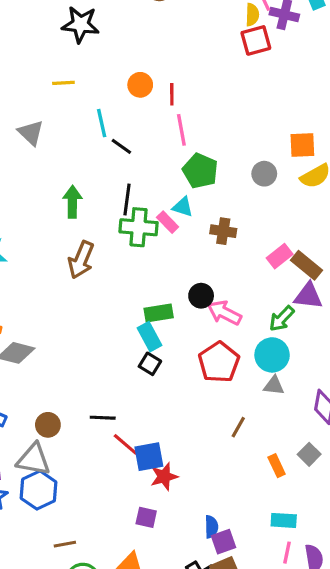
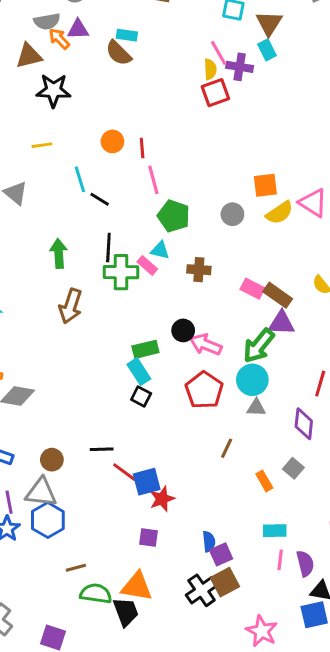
pink rectangle: (280, 256) -> (252, 289), turned 70
green arrow: (282, 319) -> (259, 346), size x1.4

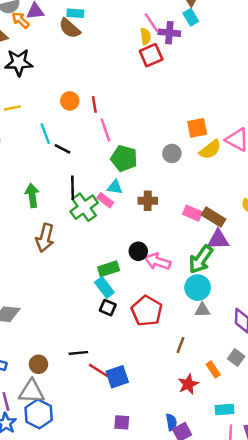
green cross: (121, 272) -> (84, 207), turned -32
red pentagon: (204, 390) -> (147, 311), moved
red star: (162, 499) -> (188, 384), moved

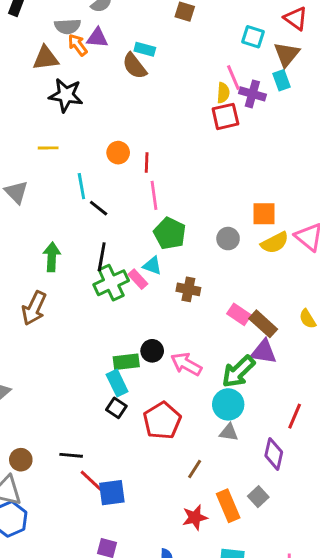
brown arrow: (45, 238) -> (34, 308), moved
black circle: (138, 251) -> (152, 351), moved
orange rectangle: (213, 370) -> (228, 506), size x1.5

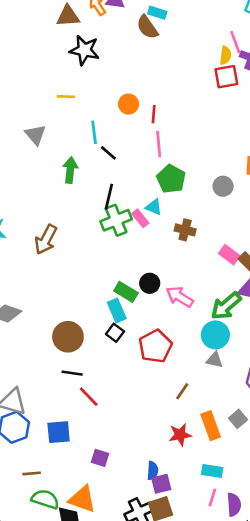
green arrow: (52, 257) -> (70, 170), moved
green rectangle: (126, 362) -> (126, 292), turned 35
brown circle: (21, 460) -> (68, 337), moved, size x1.5
blue square: (112, 493) -> (59, 432), moved

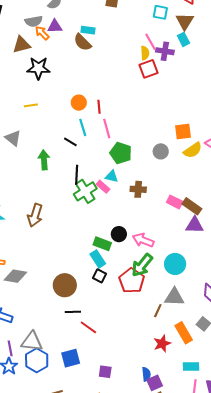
cyan line: (94, 132) -> (83, 127), moved
green arrow: (226, 306) -> (142, 265), moved
gray triangle: (214, 360) -> (174, 297), moved, size x1.5

